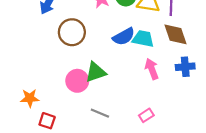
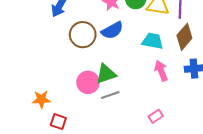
brown diamond: (175, 34) -> (184, 37), turned 60
blue semicircle: (124, 37) -> (112, 30), moved
gray line: (100, 113) -> (110, 95), moved, turned -42

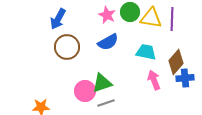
brown circle: (83, 35) -> (67, 47), moved
brown diamond: (184, 37) -> (176, 62), moved

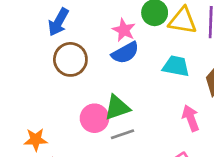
pink star: (107, 15) -> (124, 30), moved
pink arrow: (154, 80) -> (191, 118), moved

